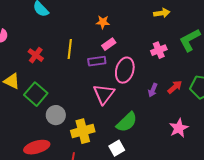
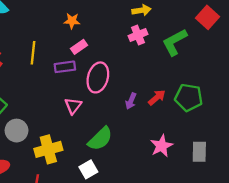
pink cross: (159, 50) -> (138, 35), moved
pink triangle: (104, 94) -> (73, 106), size x0.7

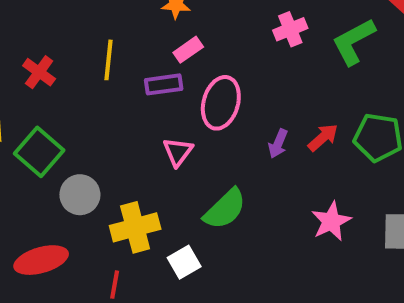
white square: (88, 169) -> (184, 262), moved

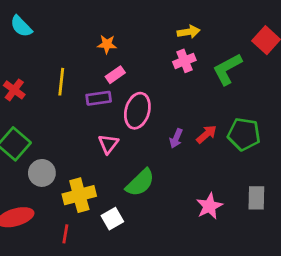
pink star: (331, 221) -> (209, 206), moved

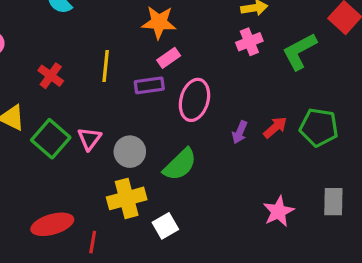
orange star: (107, 44) -> (159, 22), size x1.5
pink triangle: (108, 144) -> (89, 139), moved
gray circle: (42, 173) -> (130, 152), moved
green semicircle: (140, 183) -> (180, 165), moved
red line: (65, 234) -> (93, 242), moved

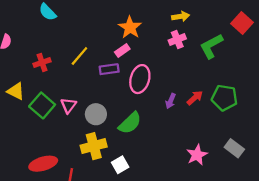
orange star: (159, 22) -> (130, 27), moved, turned 30
yellow line: (106, 66) -> (79, 56), turned 35
red cross: (51, 76) -> (42, 63), turned 35
gray rectangle: (333, 202) -> (234, 148), turned -54

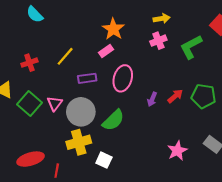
purple rectangle: (109, 69) -> (87, 78), moved
gray circle: (96, 114) -> (81, 112), size x1.4
white square: (120, 165) -> (104, 160), turned -35

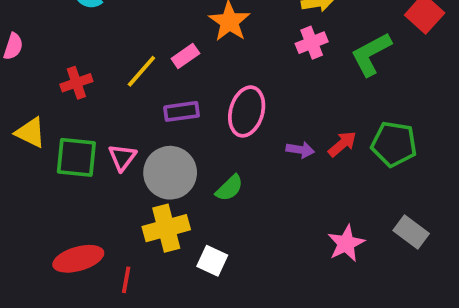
pink rectangle: (106, 51) -> (185, 56), moved
purple arrow: (152, 99) -> (300, 150), turned -104
green square: (29, 103) -> (76, 157), turned -35
green semicircle: (113, 120) -> (229, 188), size x0.7

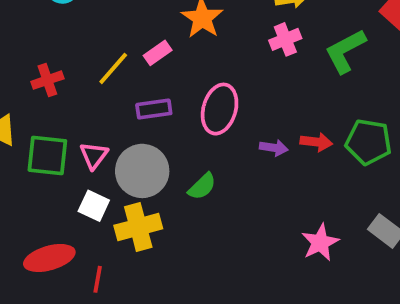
red arrow: (342, 144) -> (316, 142), turned 48
white square: (212, 261) -> (94, 206), moved

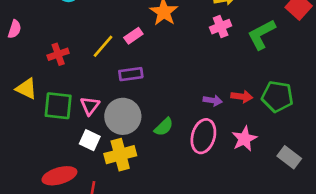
pink ellipse: (220, 109) -> (203, 136), moved
pink star: (320, 243) -> (244, 139), moved

